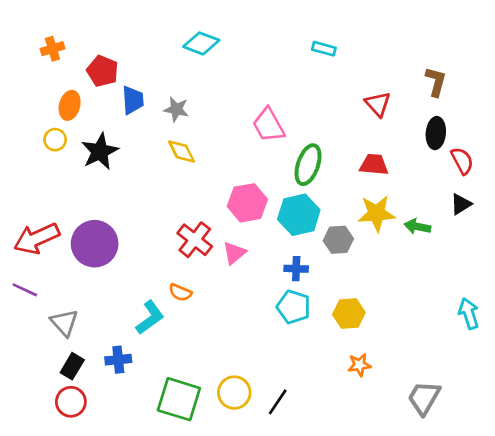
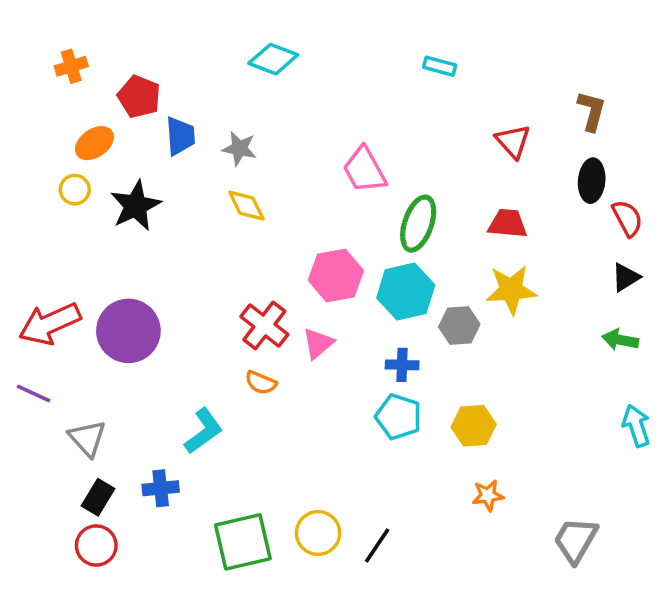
orange ellipse: (70, 105) -> (94, 143), turned 40
green arrow: (417, 227) -> (620, 340), moved
orange semicircle: (180, 292) -> (261, 383), moved
green square: (179, 399) -> (243, 542), turned -30

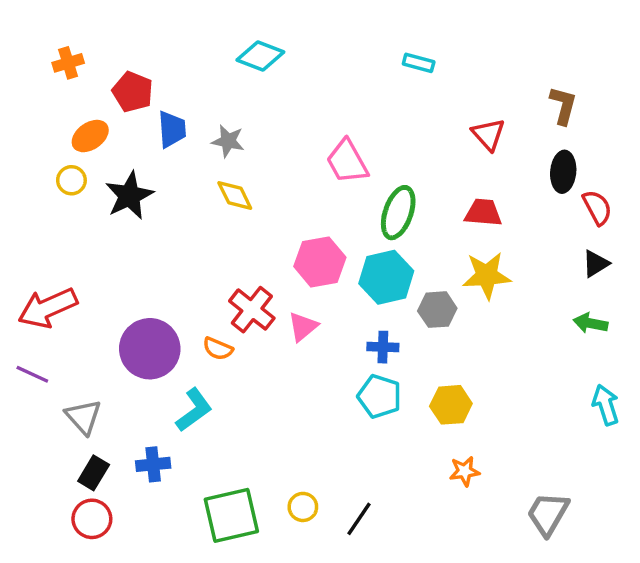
purple circle: (128, 331) -> (150, 349), moved
orange semicircle: (261, 383) -> (218, 349), moved
yellow circle: (318, 533) -> (303, 507), size x0.7

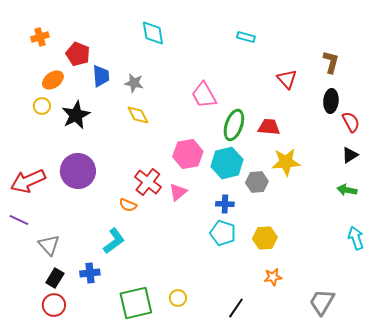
cyan diamond: (260, 56) -> (153, 33), turned 60
red trapezoid: (483, 213) -> (269, 127), moved
purple circle: (150, 349) -> (78, 171), moved
black line: (359, 519) -> (236, 308), moved

